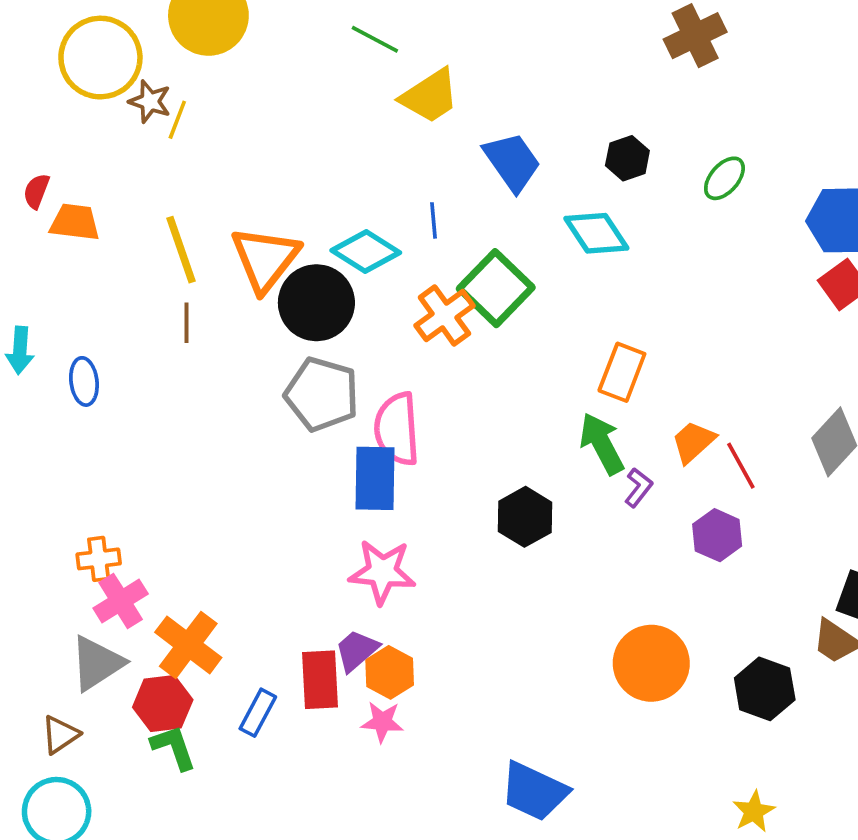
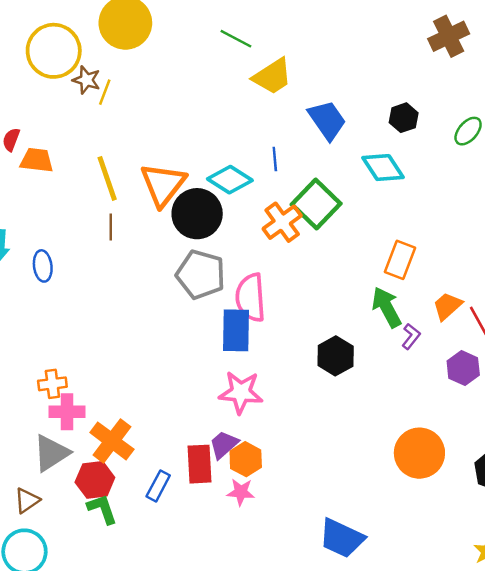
pink cross: (121, 601) -> (67, 412), turned 32

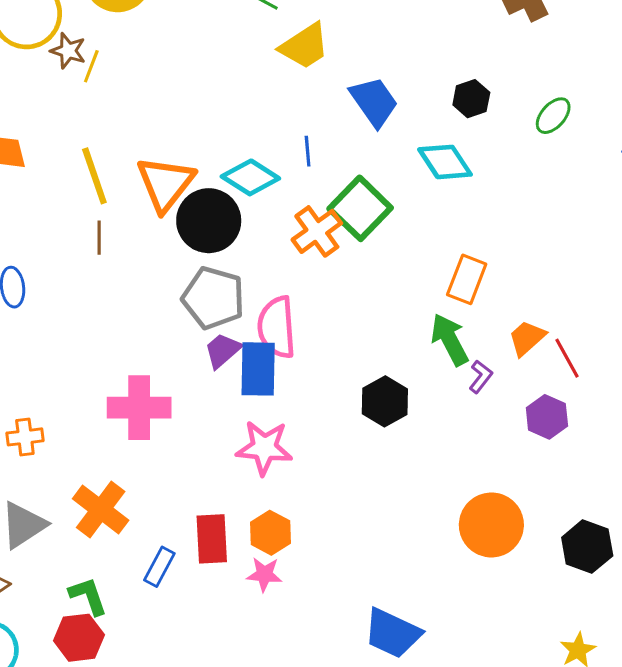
pink cross: (67, 412) -> (139, 408), moved, size x1.4
purple trapezoid: (224, 445) -> (223, 350), moved
red hexagon: (95, 480) -> (79, 638), moved

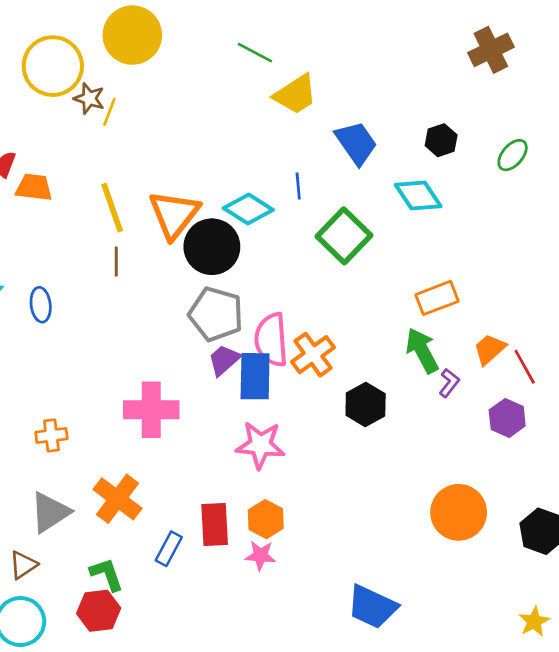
orange cross: (317, 231) -> (313, 355), moved
orange rectangle: (467, 279) -> (437, 298), turned 48

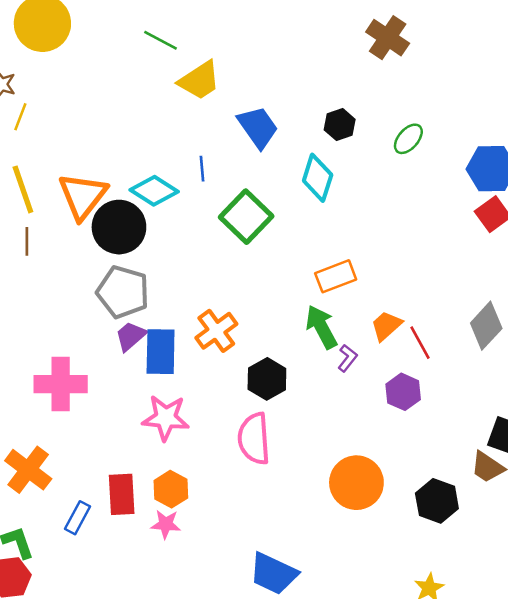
brown cross: (491, 50) -> (388, 38), turned -30
yellow line: (109, 112) -> (20, 117), moved
cyan diamond: (418, 195) -> (318, 178), turned 51
pink semicircle: (271, 340) -> (254, 439), moved

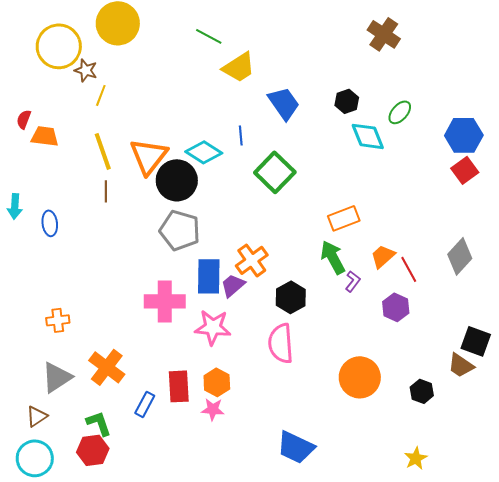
cyan diamond: (318, 178) -> (368, 136), moved, turned -39
purple trapezoid: (131, 336) -> (233, 285), moved
pink cross: (61, 384) -> (165, 301), moved
black hexagon: (437, 501) -> (422, 391), size x0.7

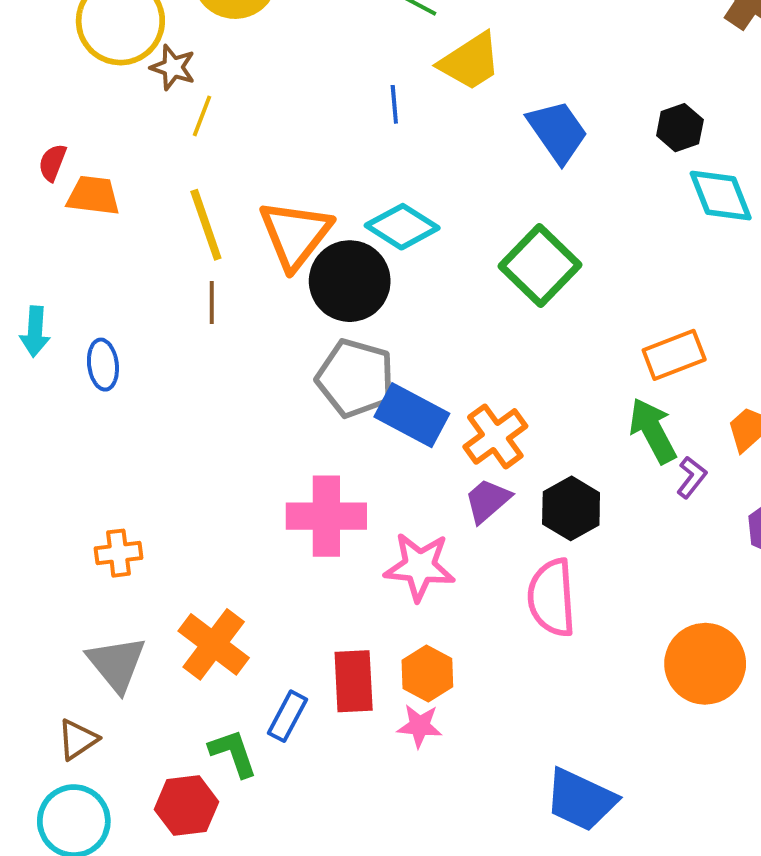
blue line: (241, 135) -> (394, 104), moved
blue rectangle: (209, 276) -> (412, 415), moved, turned -63
purple trapezoid: (233, 285) -> (488, 501), moved
gray triangle: (57, 377) -> (117, 664), turned -36
green L-shape: (99, 423) -> (233, 753), moved

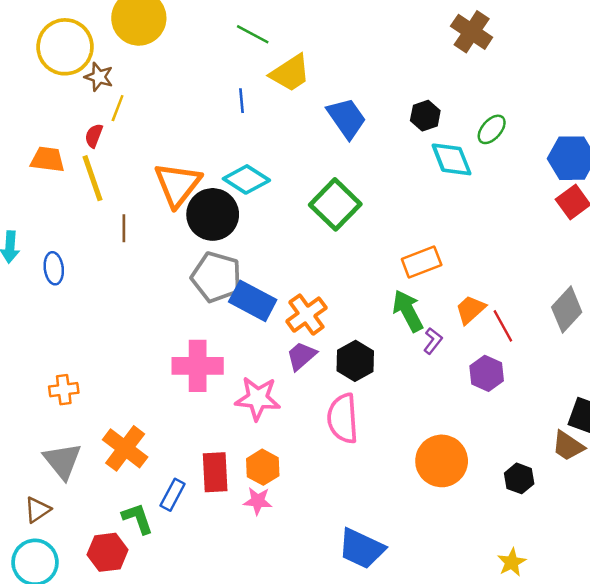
red semicircle: (52, 163) -> (94, 136), moved
yellow line: (206, 225) -> (93, 178), moved

